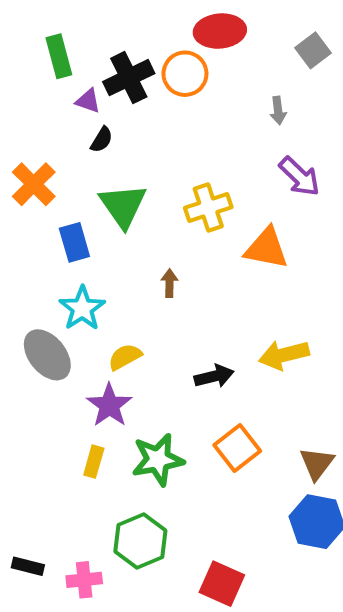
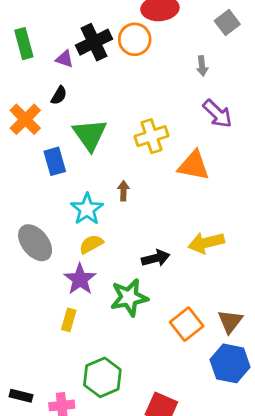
green rectangle: (59, 56) -> (24, 44), moved
black semicircle: (102, 140) -> (59, 95), moved
cyan star: (82, 308) -> (87, 209), moved
orange square: (237, 448) -> (187, 324), moved
green star: (158, 460) -> (129, 297), moved

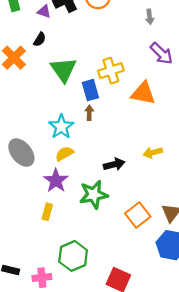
blue rectangle: (55, 161) -> (90, 90), moved
yellow arrow: (206, 243) -> (153, 153), size x0.7

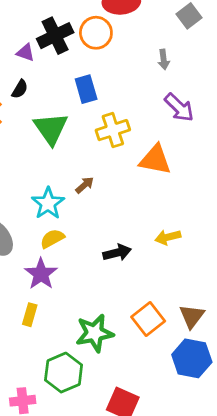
blue rectangle: (90, 90) -> (86, 89), moved
brown arrow: (89, 113) -> (85, 185), turned 48
green star: (94, 195) -> (95, 333), moved

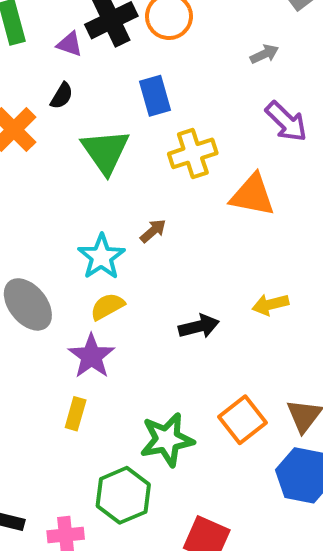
gray arrow: (164, 60) -> (264, 54), turned -108

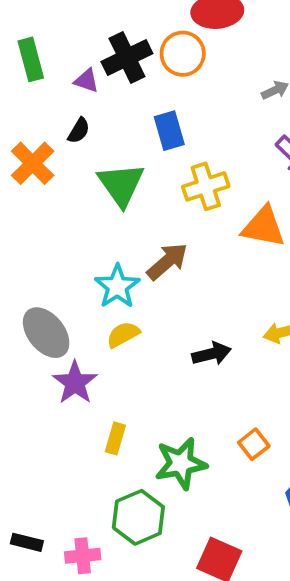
brown arrow: (153, 231) -> (167, 261), size x1.6
purple star: (91, 356) -> (75, 383), moved
yellow rectangle: (76, 414) -> (115, 438), moved
orange square: (243, 420) -> (254, 444), size x0.7

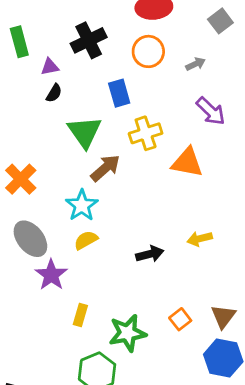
orange circle: (183, 54) -> (148, 51), moved
purple triangle: (86, 81) -> (50, 67), moved, turned -30
orange cross: (33, 163) -> (21, 179), moved
brown arrow: (167, 261) -> (105, 168), moved

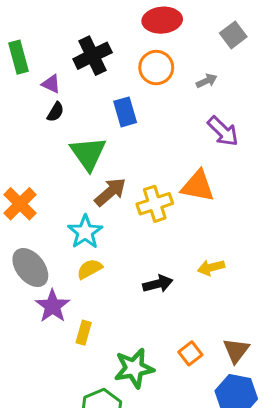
purple triangle: (50, 67) -> (51, 84), turned 36
yellow cross: (146, 133) -> (155, 204), moved
yellow rectangle: (80, 315) -> (84, 333), moved

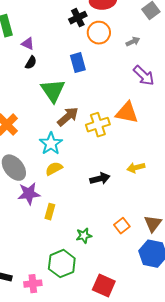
black cross: (93, 56) -> (78, 18), moved, size x0.7
purple star: (53, 306) -> (29, 194), turned 30
green star: (134, 368) -> (84, 236), size x0.6

